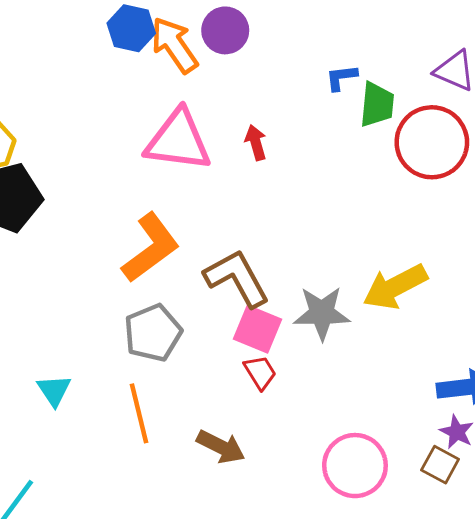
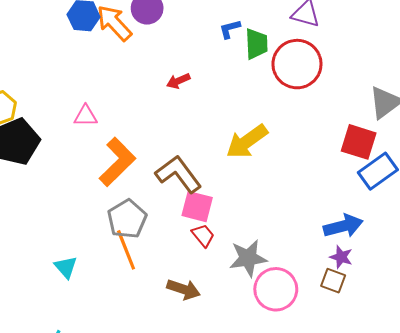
pink triangle: (178, 140) -> (86, 116), moved, size x0.5
red arrow: (256, 143) -> (178, 81), turned -90
yellow arrow: (395, 287) -> (247, 141), moved
gray star: (322, 313) -> (248, 258), moved
orange line: (139, 413) -> (126, 250), moved

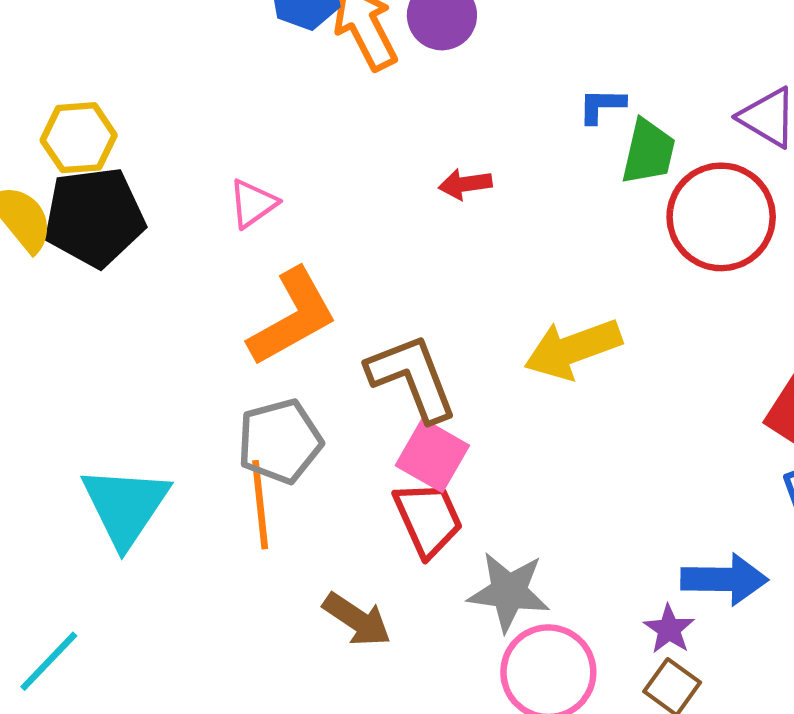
pink triangle: (86, 116) -> (253, 204), turned -50
red trapezoid: (203, 235) -> (428, 519), size x1.5
purple star: (341, 257) -> (669, 629), moved
cyan triangle: (66, 267) -> (125, 506), size x1.8

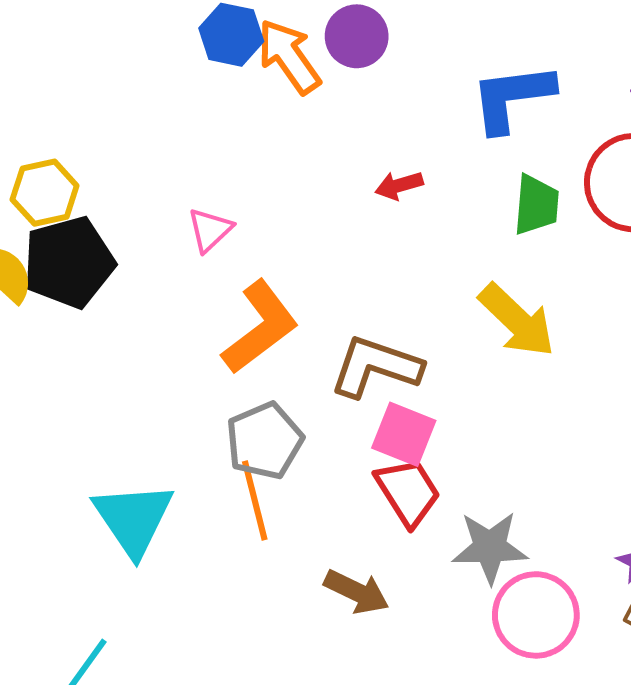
blue L-shape: (602, 106) -> (512, 97), size x2.0
green trapezoid: (648, 152) -> (536, 205), moved
yellow arrow: (573, 349) -> (517, 320), turned -108
brown L-shape: (412, 378) -> (376, 367), turned -42

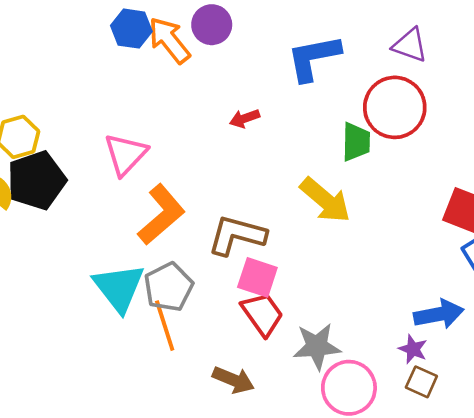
green trapezoid: (536, 205) -> (356, 142), moved
pink triangle: (210, 230) -> (125, 154), size x1.5
cyan triangle: (133, 519) -> (119, 288), moved

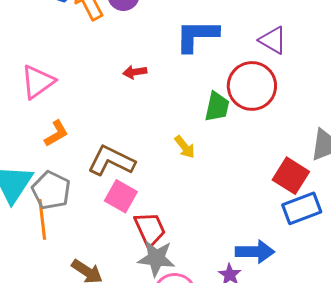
yellow arrow: (325, 200) -> (185, 147), size x0.6
orange L-shape: (161, 215) -> (56, 134), size x0.6
gray pentagon: (169, 287) -> (51, 190), turned -30
red trapezoid: (262, 314) -> (150, 229), moved

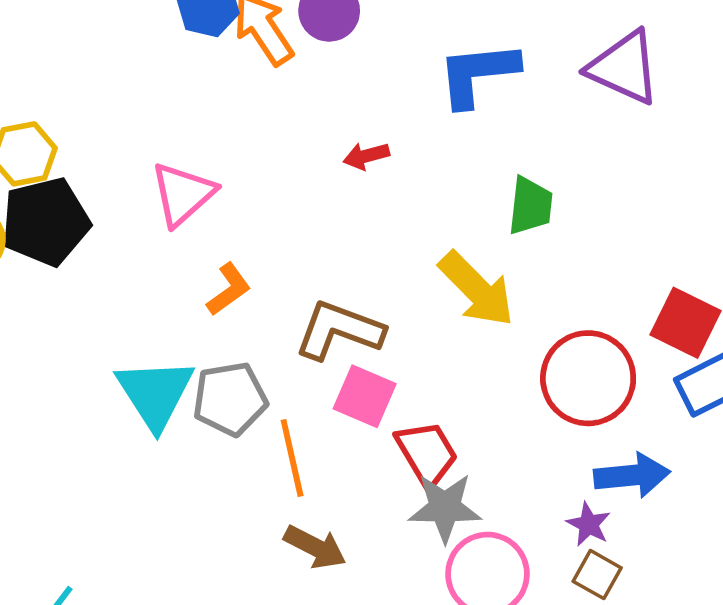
purple triangle: (273, 40) -> (624, 68), size x1.4
red circle: (252, 86) -> (588, 378), moved
yellow arrow: (185, 147) -> (477, 289), size x1.8
gray pentagon: (51, 190) -> (230, 399), turned -30
orange line: (42, 219) -> (292, 458), moved

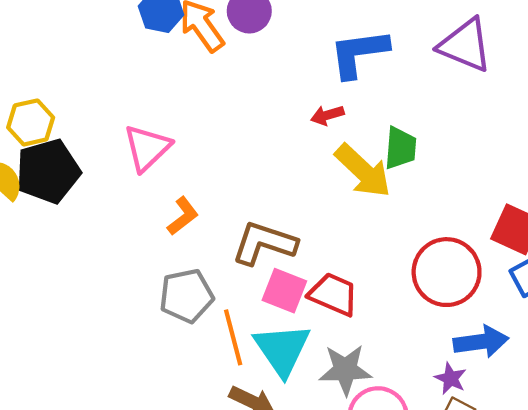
red arrow: (366, 156) -> (327, 115), moved
yellow arrow: (477, 289) -> (363, 171), moved
cyan triangle: (155, 393) -> (282, 349), moved
red trapezoid: (427, 453) -> (333, 294), moved, turned -34

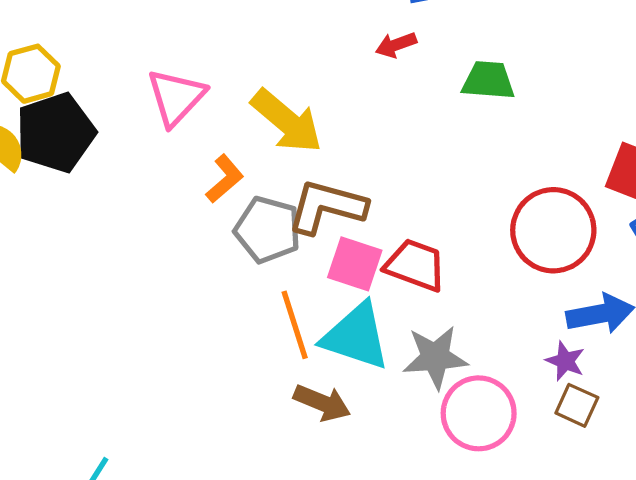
green trapezoid: (400, 148) -> (488, 80), turned -87
yellow arrow: (363, 171) -> (287, 121), moved
gray pentagon: (186, 296) -> (268, 230), moved, turned 30
cyan triangle: (282, 349) -> (356, 336), turned -34

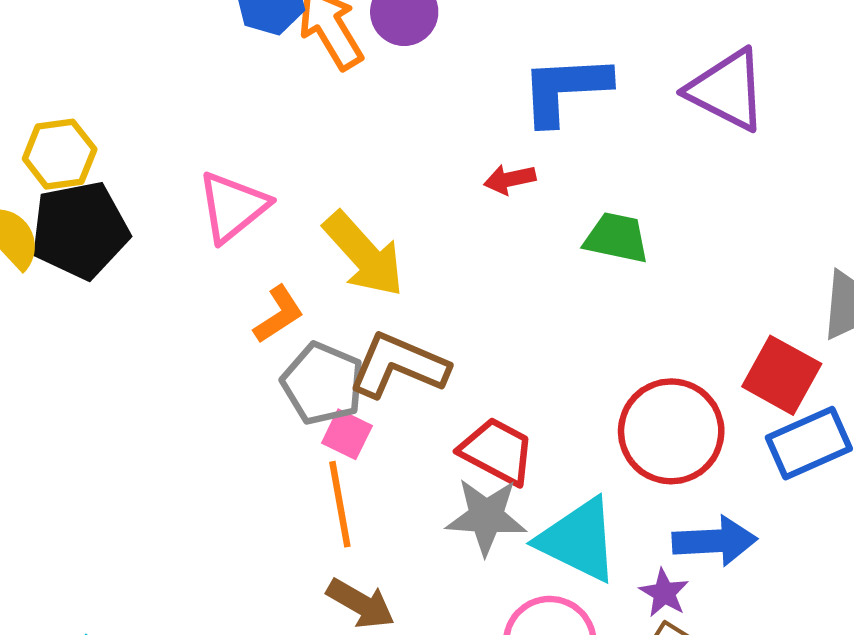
pink square: (355, 264) -> (347, 434), moved, size x0.7
cyan triangle: (356, 336) -> (578, 540), moved
gray star: (435, 357) -> (486, 517), moved

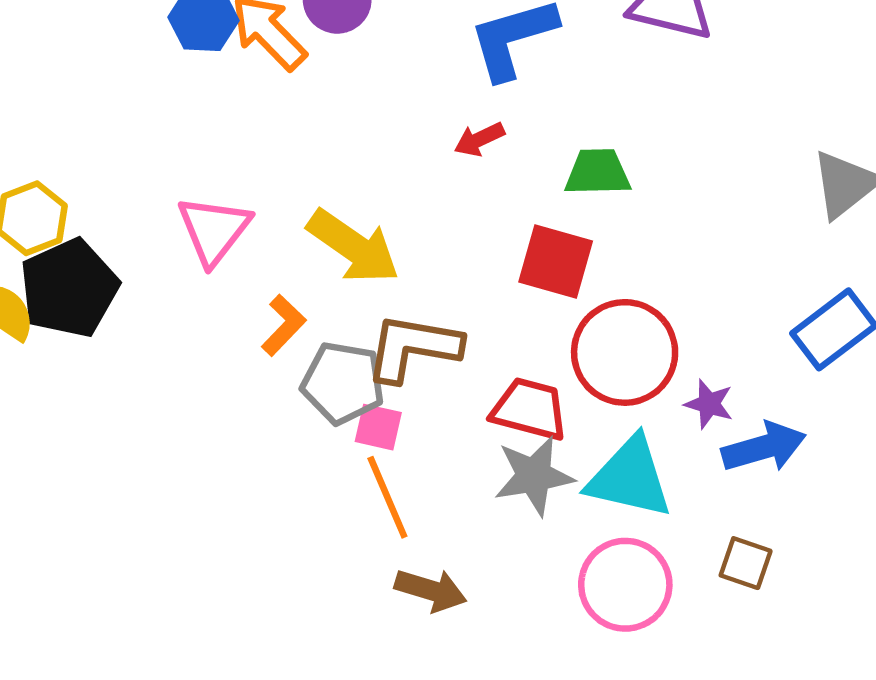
red square: (782, 375) -> (556, 262), moved
red circle: (671, 431) -> (625, 352), moved
purple star: (664, 593) -> (709, 404), moved

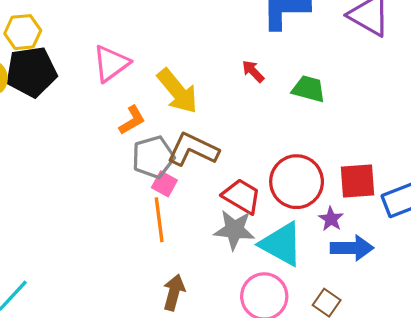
red arrow: (479, 139) -> (253, 71), moved, turned 55
red square: (556, 262) -> (358, 181), moved, turned -36
gray pentagon: (343, 383) -> (153, 157), turned 30
brown arrow: (431, 590) -> (174, 292), moved, turned -108

